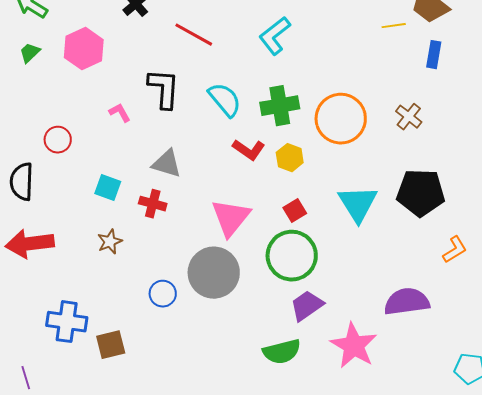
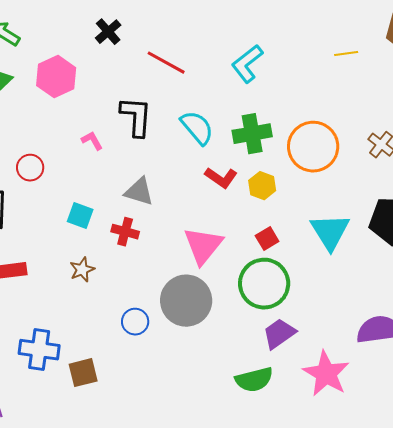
yellow line: (394, 26) -> (346, 54), moved

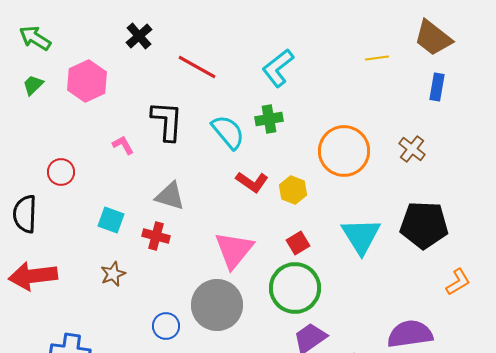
green cross: (252, 134) -> (269, 119), moved, size x0.7

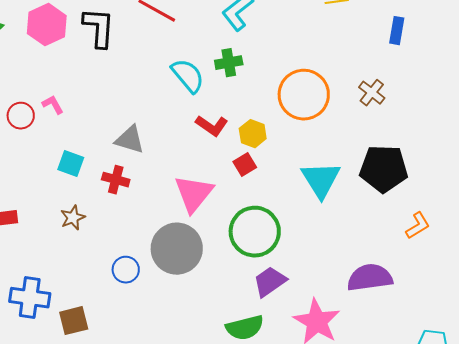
black L-shape: (167, 121) -> (99, 28), moved
pink L-shape: (123, 145) -> (53, 105), moved
red square: (298, 243) -> (245, 165), moved

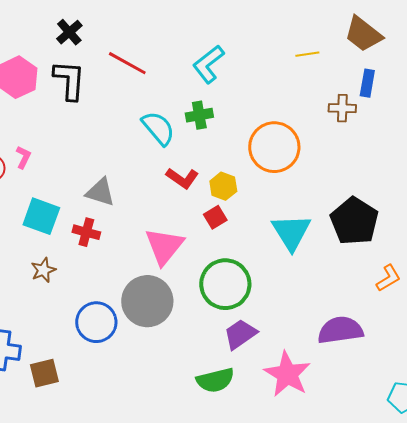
brown cross: (372, 93) -> (342, 108), moved, turned -36
pink L-shape: (53, 105) -> (23, 157), turned 55
cyan square: (71, 164) -> (41, 216), size x1.4
black pentagon: (384, 169) -> (354, 221), turned 30
blue circle: (126, 270) -> (96, 322), size x1.5

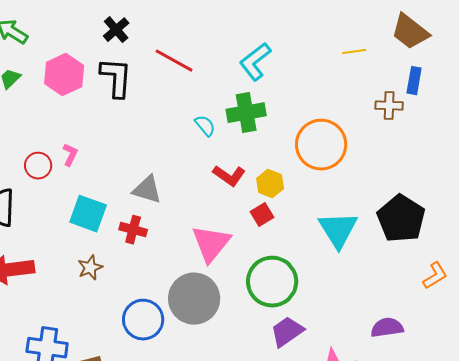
green cross: (199, 115) -> (246, 113), size x1.4
cyan semicircle: (158, 128) -> (205, 126), size x0.6
purple semicircle: (340, 330) -> (387, 328), size x0.7

